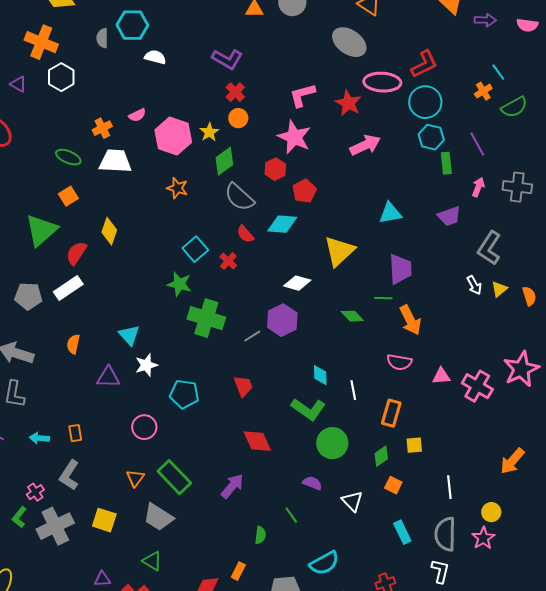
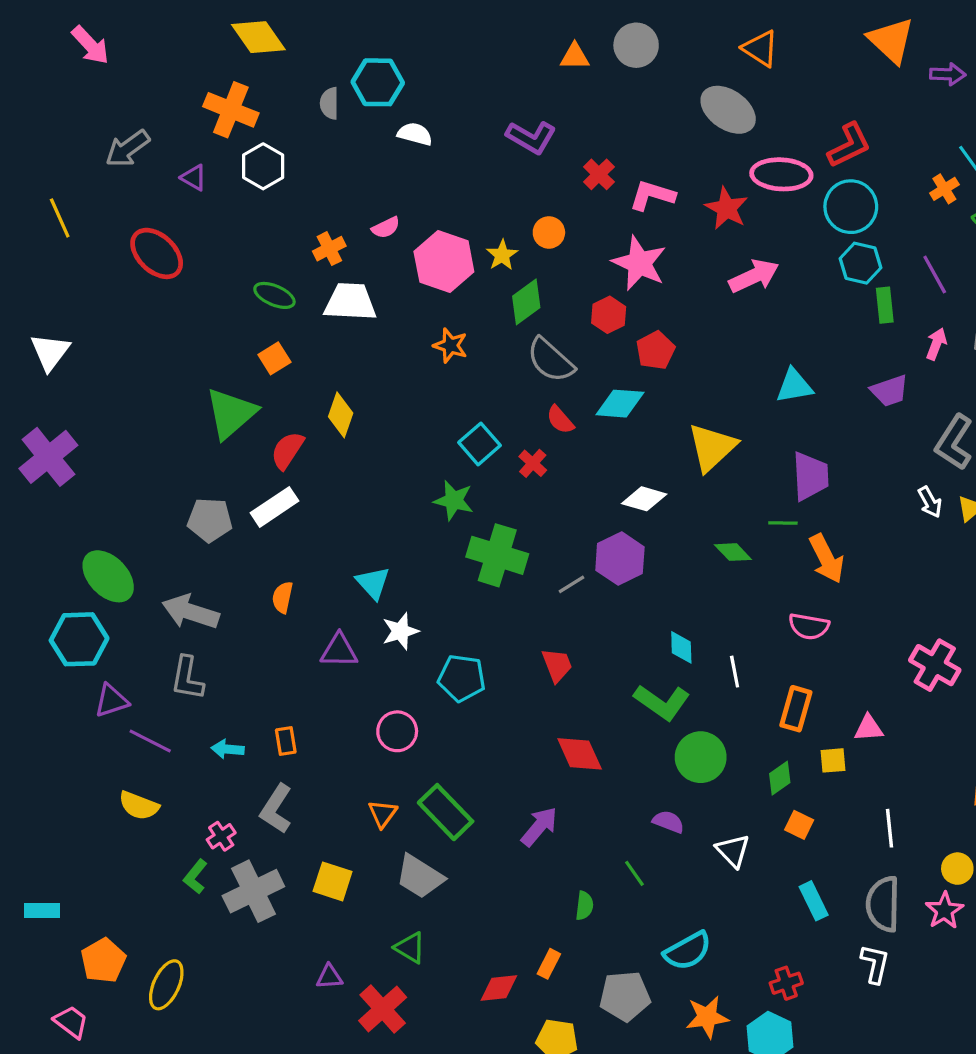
red cross: (235, 92) -> (599, 174), moved
pink L-shape: (302, 95) -> (652, 195), turned 32
pink triangle: (441, 376) -> (869, 728), moved

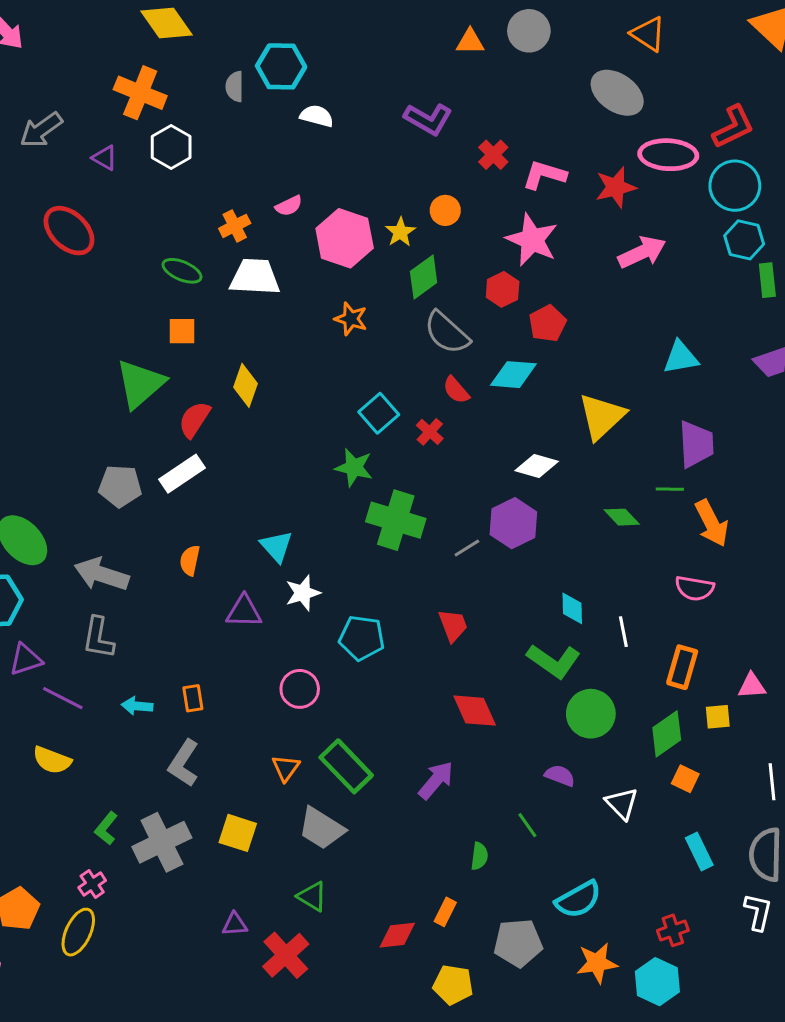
red star: (726, 208) -> (616, 187), turned 30
orange square: (274, 358) -> (182, 331), turned 32
green diamond: (780, 778) -> (667, 734), size x1.4
pink cross: (221, 836) -> (92, 884), moved

